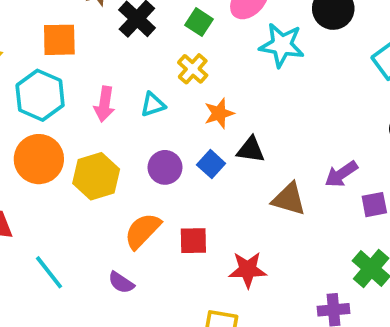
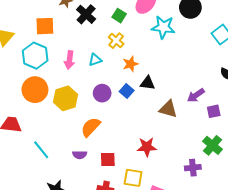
red square: (193, 241) -> (108, 159), moved
purple semicircle: (121, 283) -> (80, 155), turned -32

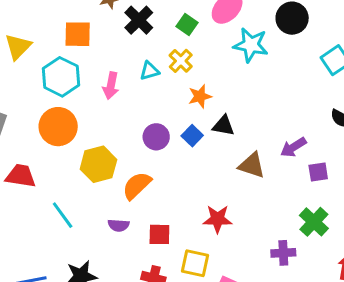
cyan triangle: (95, 60) -> (149, 71), moved
yellow hexagon: (66, 98) -> (98, 164), moved

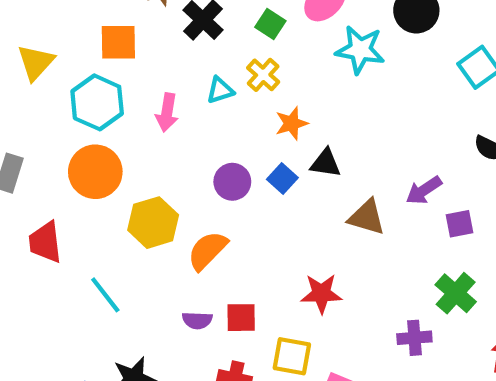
red trapezoid: (21, 176) -> (45, 242), turned -104
purple semicircle: (119, 225) -> (197, 320), moved

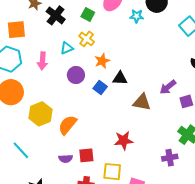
cyan star: (360, 50) -> (137, 16), moved, size x0.6
purple circle: (232, 182) -> (76, 75), moved

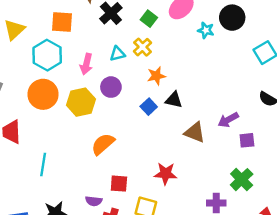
purple circle: (76, 75) -> (111, 87), moved
yellow hexagon: (40, 114) -> (81, 102), moved
cyan line: (21, 150) -> (43, 165), turned 42
purple semicircle: (66, 159) -> (94, 201), moved

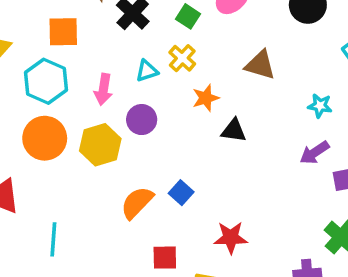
cyan star: (206, 30) -> (320, 106), moved
blue square: (149, 107) -> (181, 193), moved
brown triangle: (195, 132) -> (260, 65), moved

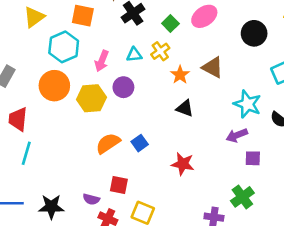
orange star: (206, 98) -> (180, 75), moved, turned -30
cyan star: (320, 106) -> (247, 104), size x1.6
red star: (231, 238) -> (183, 164), moved
cyan line: (53, 239) -> (26, 153), moved

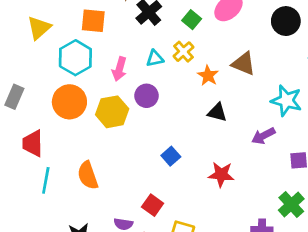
purple arrow: (237, 135) -> (263, 136), moved
orange semicircle: (108, 143) -> (88, 175), moved, turned -70
red square: (119, 185) -> (153, 205), turned 30

